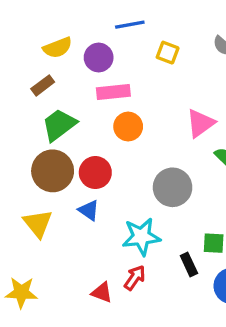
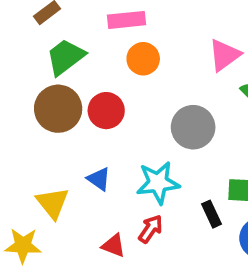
blue triangle: (89, 210) -> (99, 179), moved
yellow triangle: (38, 223) -> (53, 203), moved

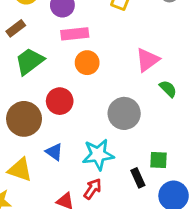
brown circle: (58, 109) -> (24, 119), moved
yellow triangle: (53, 203) -> (20, 170), turned -32

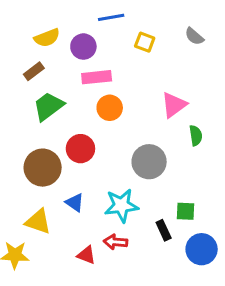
green semicircle: (168, 89) -> (196, 135), turned 36
red arrow: (93, 189) -> (115, 242), turned -120

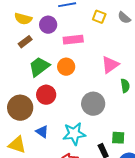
yellow semicircle: (47, 38) -> (23, 19), turned 36
yellow square: (145, 42) -> (99, 17), moved
brown rectangle: (34, 71) -> (25, 42), moved
pink rectangle: (97, 77) -> (73, 40), moved
green trapezoid: (48, 106) -> (39, 67), moved

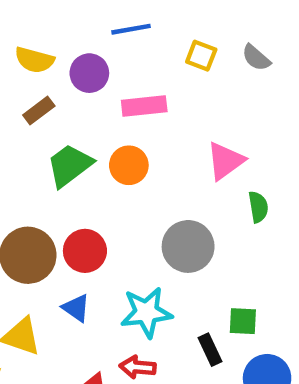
red circle: (46, 95) -> (85, 251), moved

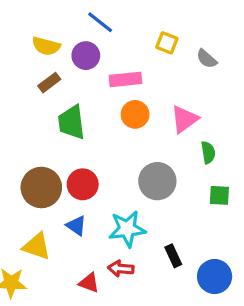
blue line: (131, 29) -> (100, 22), moved, turned 48
gray semicircle: (256, 58) -> (207, 59), moved
green trapezoid: (70, 165) -> (72, 122), turned -60
orange circle: (129, 165) -> (135, 114), moved
green square: (243, 321) -> (219, 195), moved

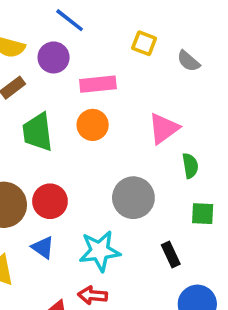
orange circle: (135, 114) -> (93, 125), moved
black rectangle: (173, 256) -> (171, 254), moved

